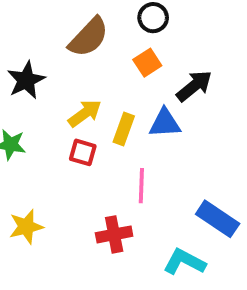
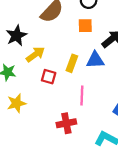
orange square: (147, 63) -> (85, 26), turned 32
yellow arrow: (85, 113) -> (35, 54), moved
yellow star: (26, 227) -> (16, 103), moved

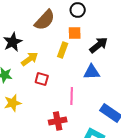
blue triangle: (95, 60) -> (92, 72), moved
yellow rectangle: (72, 63) -> (63, 50), moved

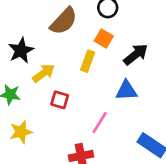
orange square: (75, 33) -> (104, 38), turned 32
pink line: (72, 96) -> (100, 123), turned 30

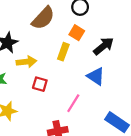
yellow arrow: (44, 73) -> (26, 62), turned 30
blue triangle: (126, 91) -> (96, 76), turned 36

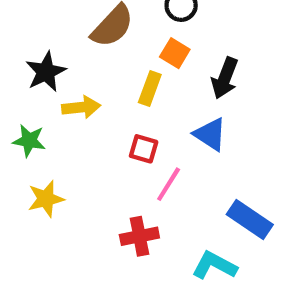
black arrow: (104, 46) -> (225, 78), turned 150
red square: (40, 84) -> (144, 149), moved

